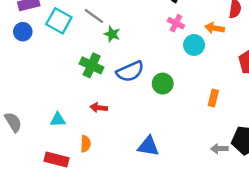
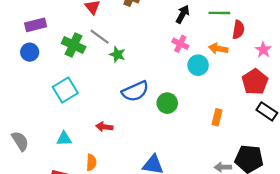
cyan square: (59, 21) -> (65, 90), moved, turned 30
green cross: (92, 65) -> (74, 45), moved

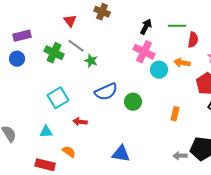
pink cross: (180, 44) -> (144, 52), size x1.5
orange arrow: (218, 49) -> (182, 63), moved
cyan square: (65, 90) -> (58, 98), moved
orange semicircle: (91, 162) -> (69, 152), turned -56

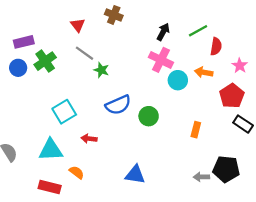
green line: (177, 26) -> (198, 31), turned -30
green cross: (54, 53) -> (45, 61), moved, turned 30
cyan triangle: (46, 132) -> (51, 150), size x1.6

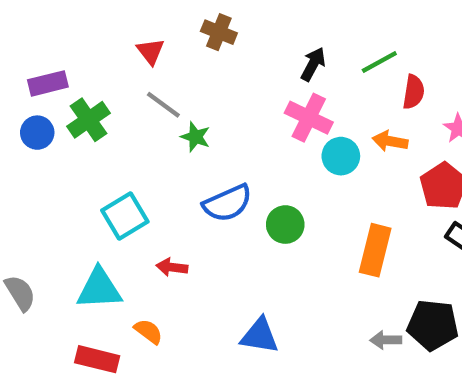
orange rectangle: (196, 130) -> (375, 250), size x1.6

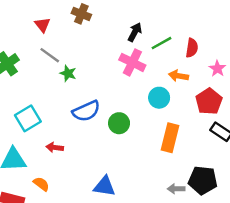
green line: (379, 62) -> (162, 43), moved
cyan circle: (341, 156) -> (159, 98), moved

